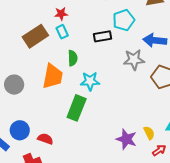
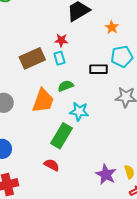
green semicircle: (73, 58) -> (66, 86), turned -119
red semicircle: (45, 139) -> (52, 165), moved

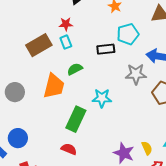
cyan star: (79, 111) -> (102, 98), moved

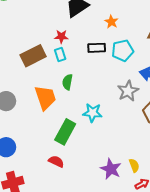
black rectangle: (106, 49) -> (97, 48), moved
green semicircle: (75, 69) -> (67, 82), turned -56
gray star: (136, 74) -> (128, 91), turned -30
orange trapezoid: (54, 86) -> (45, 98), turned -36

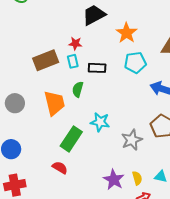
orange star: (111, 22) -> (127, 33), size x1.5
black rectangle: (97, 48) -> (97, 68), moved
gray star: (128, 91) -> (132, 140), moved

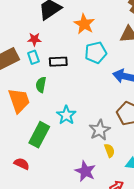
cyan star: (100, 122) -> (66, 115), turned 30
red semicircle: (60, 168) -> (22, 164), moved
yellow semicircle: (137, 178) -> (109, 150), moved

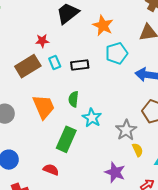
red star: (34, 39) -> (42, 41), moved
green semicircle: (41, 85) -> (73, 99), moved

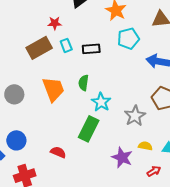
green rectangle: (66, 139) -> (89, 129), moved
yellow semicircle: (138, 150) -> (145, 146), moved, turned -56

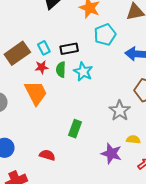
red star: (55, 23) -> (42, 67), moved
green semicircle: (84, 83) -> (61, 70), moved
cyan star: (101, 102) -> (83, 72), moved
green rectangle: (89, 129) -> (75, 129), size x0.7

